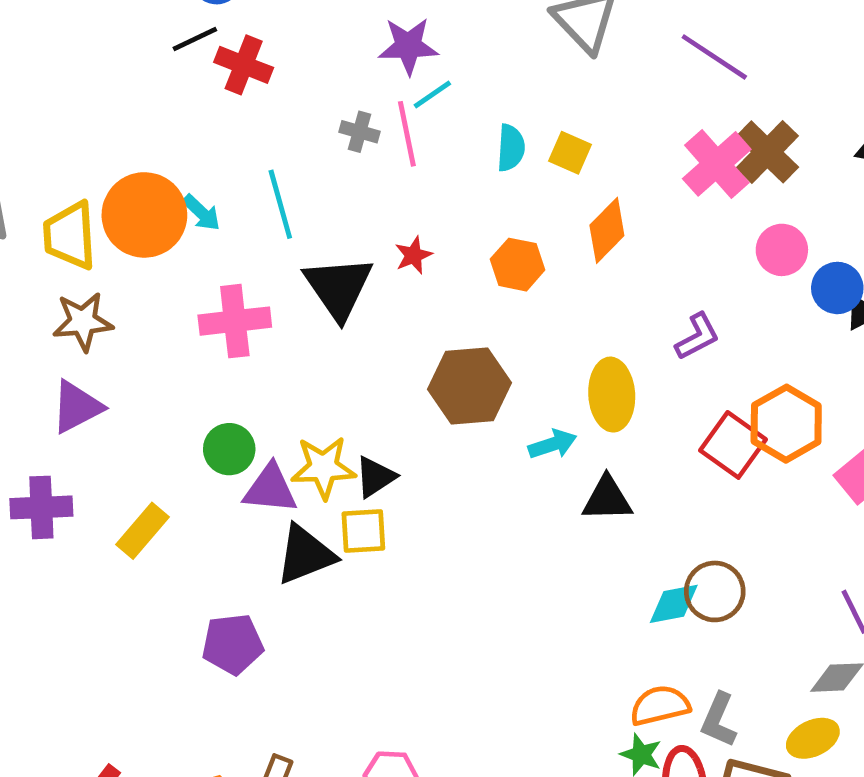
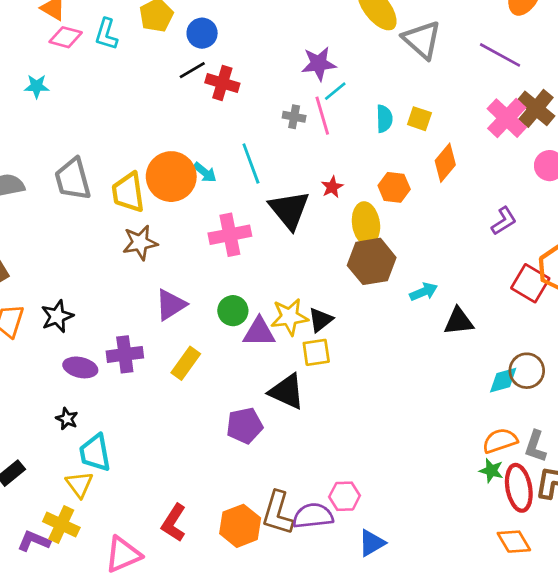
yellow ellipse: (612, 395) -> (366, 224), moved
purple triangle: (77, 407) -> (171, 305), moved
black triangle: (305, 555) -> (287, 392), moved, turned 51

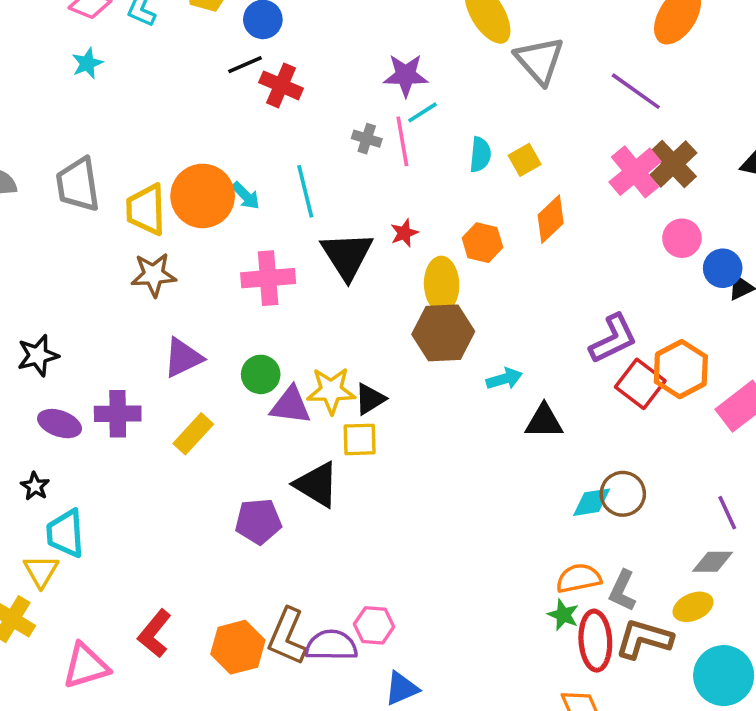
cyan star: (37, 86) -> (87, 63), moved, turned -30
yellow square: (419, 119) -> (525, 160), turned 35
purple L-shape: (504, 221) -> (613, 339), moved, size x1.4

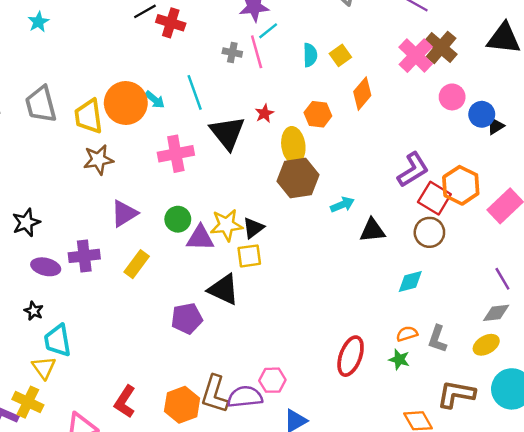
brown circle: (623, 494) -> (429, 232), moved
orange semicircle: (579, 578) -> (407, 334), size x0.7
brown L-shape: (644, 639) -> (456, 394), moved
red ellipse: (595, 641) -> (351, 356), moved, turned 30

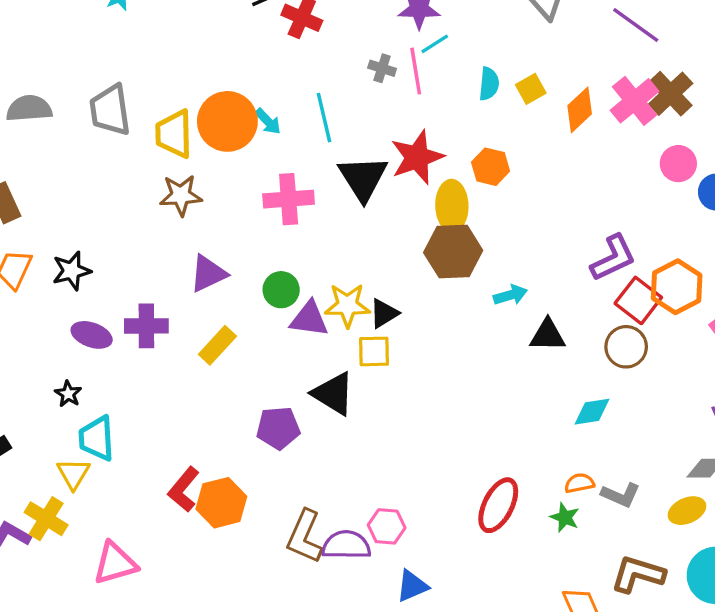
orange diamond: (362, 94) -> (580, 110), moved
red star: (264, 113) -> (417, 157), size x2.0
gray L-shape: (437, 339) -> (621, 495), turned -92
red L-shape: (125, 402) -> (184, 489), moved
orange hexagon: (182, 405) -> (221, 503), moved

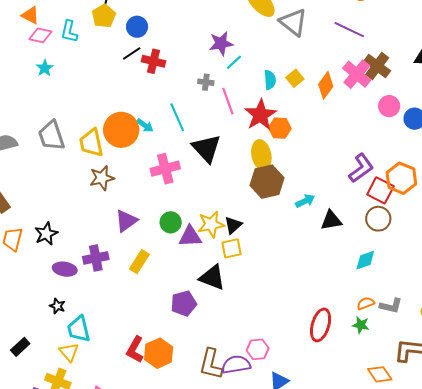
pink line: (416, 71) -> (228, 101), moved
red star: (417, 157) -> (260, 115), moved

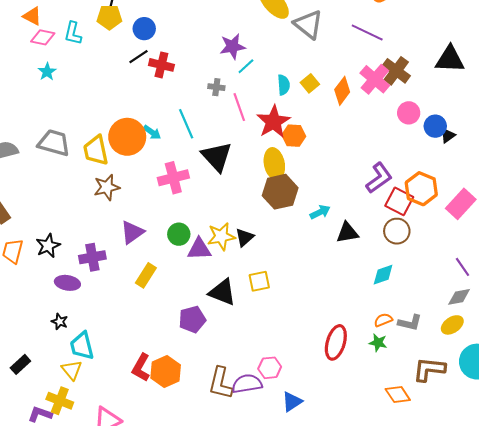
yellow pentagon: (104, 16) -> (109, 17), turned 30
gray trapezoid: (51, 136) -> (54, 143), turned 124
yellow square: (231, 248) -> (259, 281), moved
purple cross: (96, 258) -> (92, 257), moved

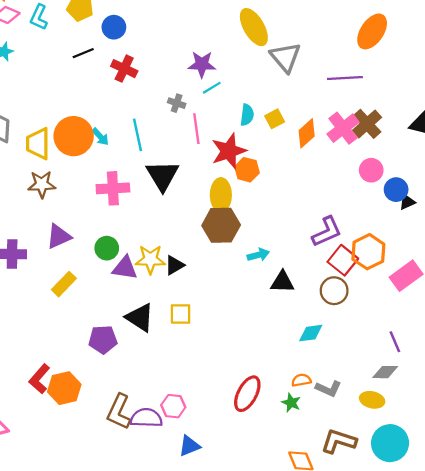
purple line: (367, 32) -> (345, 78), turned -40
black line: (138, 57) -> (83, 53), moved
yellow ellipse: (452, 325) -> (372, 400), turned 35

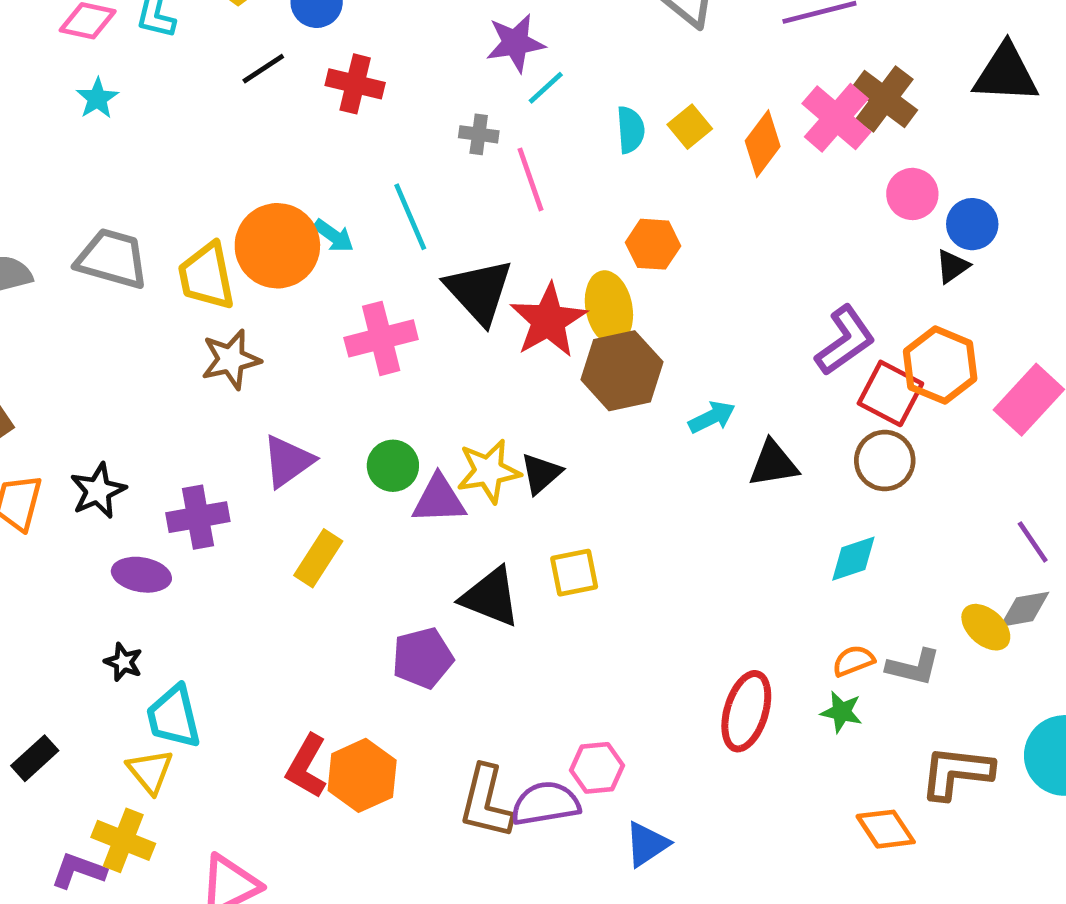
red star: (229, 151) -> (548, 321), moved
black triangle: (407, 202) -> (952, 266), moved
yellow ellipse: (372, 400) -> (986, 627), moved, turned 40

